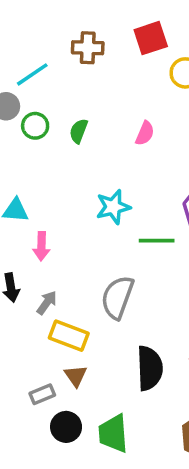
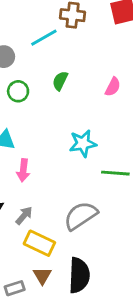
cyan line: (32, 74) -> (44, 38), moved
green circle: (35, 126) -> (18, 91), moved
gray semicircle: (117, 297) -> (81, 216), turned 32
black semicircle: (150, 368) -> (79, 275), moved

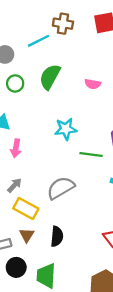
green semicircle: (60, 81) -> (50, 77), size x1.6
pink semicircle: (113, 87) -> (93, 84), turned 70
black semicircle: (79, 275) -> (57, 236), size x0.7

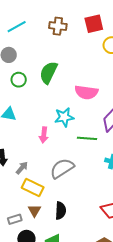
cyan line: (39, 41) -> (17, 27), moved
pink semicircle: (93, 84) -> (86, 92), moved, size x1.6
pink arrow: (16, 148) -> (44, 135), moved

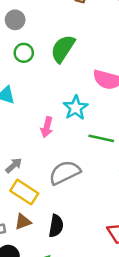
cyan star: (64, 117) -> (76, 108), turned -30
brown triangle: (34, 211) -> (23, 222), turned 32

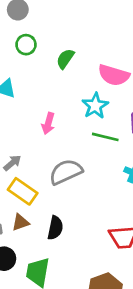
green semicircle: (63, 49) -> (65, 59), moved, size x0.7
cyan star: (76, 108) -> (95, 106), moved

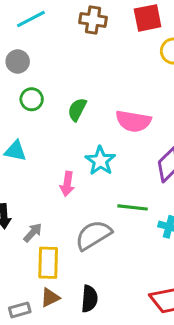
cyan star: (95, 106) -> (100, 161), moved
green line: (105, 137) -> (133, 207), moved
yellow rectangle: (23, 191) -> (48, 263), turned 64

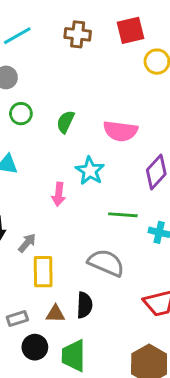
gray semicircle: (93, 235) -> (106, 263), moved, turned 57
brown triangle: (50, 298) -> (55, 314), moved, turned 30

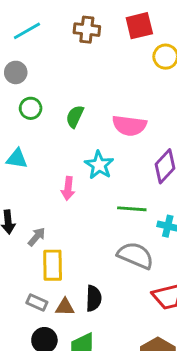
gray semicircle: (106, 263) -> (135, 255), moved
gray rectangle: (17, 319) -> (37, 303), moved, turned 42

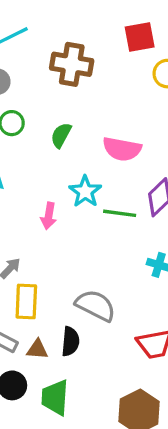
brown cross: (87, 30) -> (72, 64), moved, size x1.4
green line: (132, 209) -> (120, 213), moved
gray semicircle: (135, 255) -> (96, 305), moved

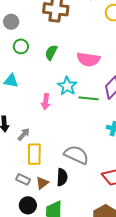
brown triangle: (37, 349) -> (42, 183), turned -40

